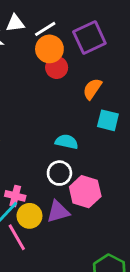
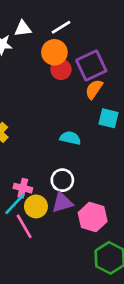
white line: (45, 29) -> (61, 27), moved
purple square: (89, 38) -> (91, 65), moved
white circle: (59, 173) -> (62, 180), moved
pink hexagon: (85, 192) -> (93, 217), moved

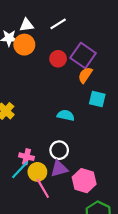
orange circle: (54, 52) -> (24, 45), moved
purple square: (91, 65) -> (83, 55), turned -30
pink line: (24, 226) -> (43, 188), moved

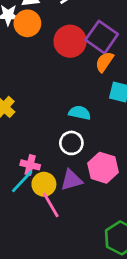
red circle: (58, 59) -> (70, 41), size x1.5
white circle: (59, 150) -> (71, 143), moved
pink hexagon: (84, 181) -> (103, 168), moved

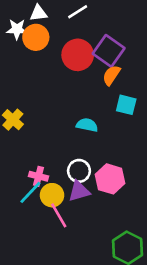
white circle: (71, 143) -> (79, 171), moved

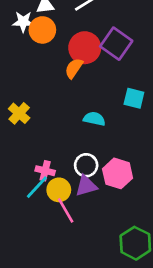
orange semicircle: (111, 75) -> (74, 68), moved

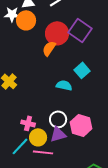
cyan square: (134, 98) -> (82, 70), moved, turned 35
cyan line: (37, 187) -> (20, 146), moved
pink line: (66, 210) -> (43, 152), turned -54

